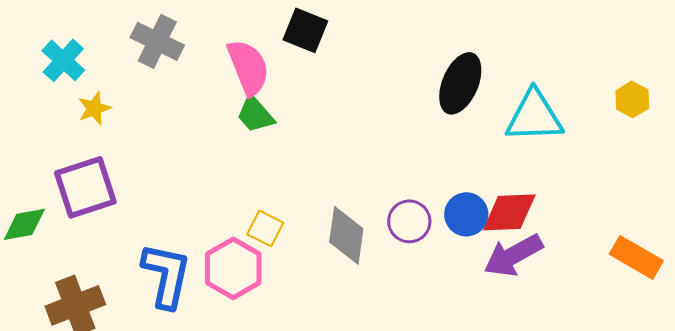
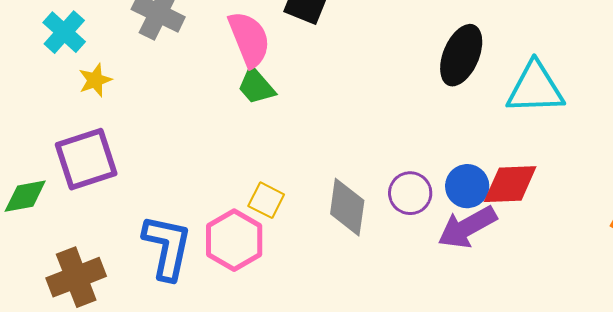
purple arrow: (513, 255) -> (467, 227), moved

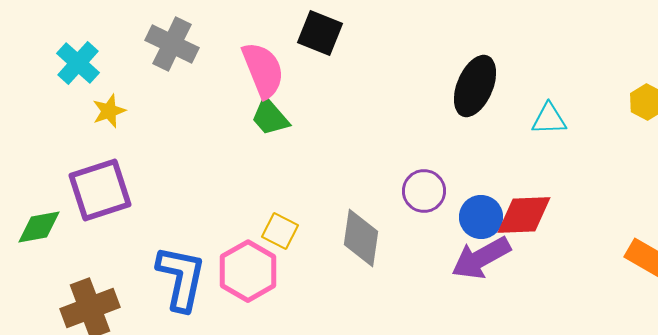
cyan triangle: (535, 88) -> (549, 119), size x0.6
purple circle: (410, 193) -> (424, 191), moved

